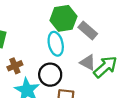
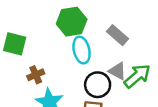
green hexagon: (63, 18) -> (72, 22), moved
black circle: (50, 75) -> (98, 85), moved

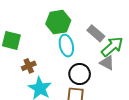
gray triangle: (117, 71) -> (107, 63), moved
green arrow: (137, 76) -> (112, 47), moved

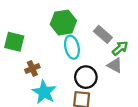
green arrow: (112, 47) -> (120, 48), size x0.7

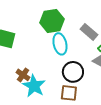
brown cross: (32, 69) -> (23, 75), moved, turned -32

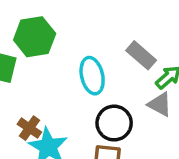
green hexagon: (52, 21) -> (35, 37), moved

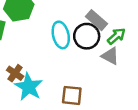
black circle: (114, 123) -> (87, 36), moved

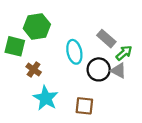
black circle: (87, 36) -> (99, 69), moved
brown cross: (15, 73) -> (34, 69), moved

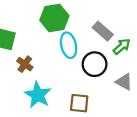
green hexagon: (37, 26) -> (54, 18), moved
gray triangle: (118, 71) -> (124, 82), moved

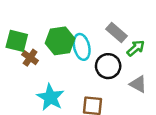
green hexagon: (54, 18) -> (60, 41), moved
brown cross: (25, 64) -> (30, 58), moved

